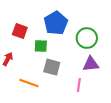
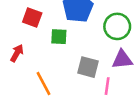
gray square: (52, 67) -> (88, 67), moved
orange line: (29, 83) -> (44, 84), turned 42

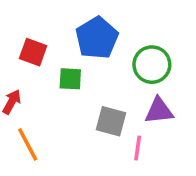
orange line: (44, 84) -> (28, 144), moved

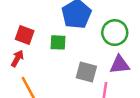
red square: (33, 52) -> (25, 35), moved

